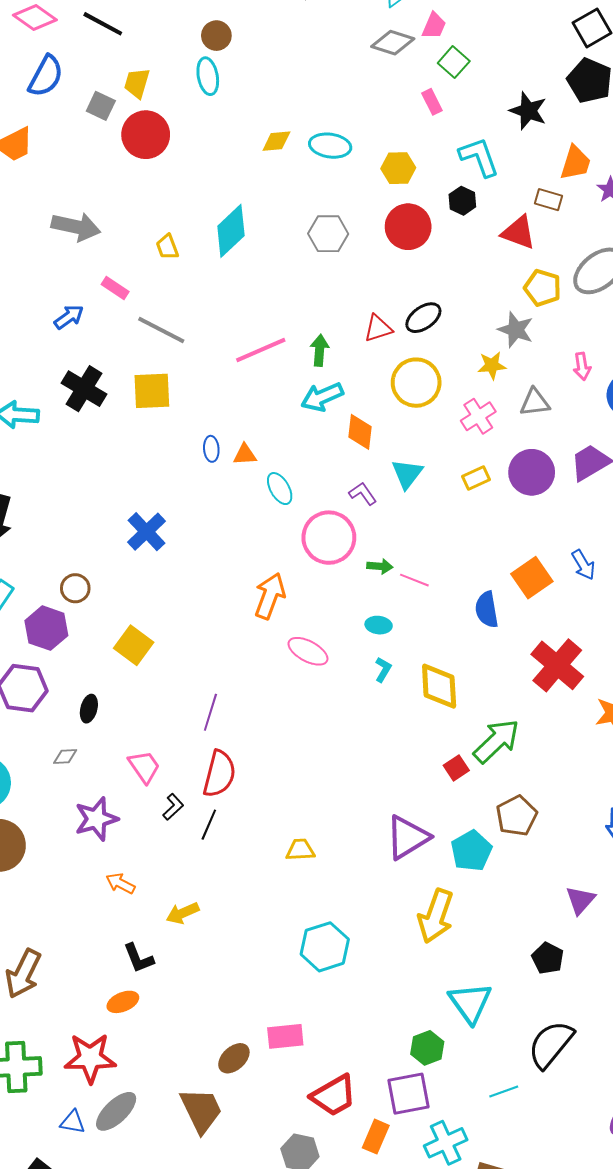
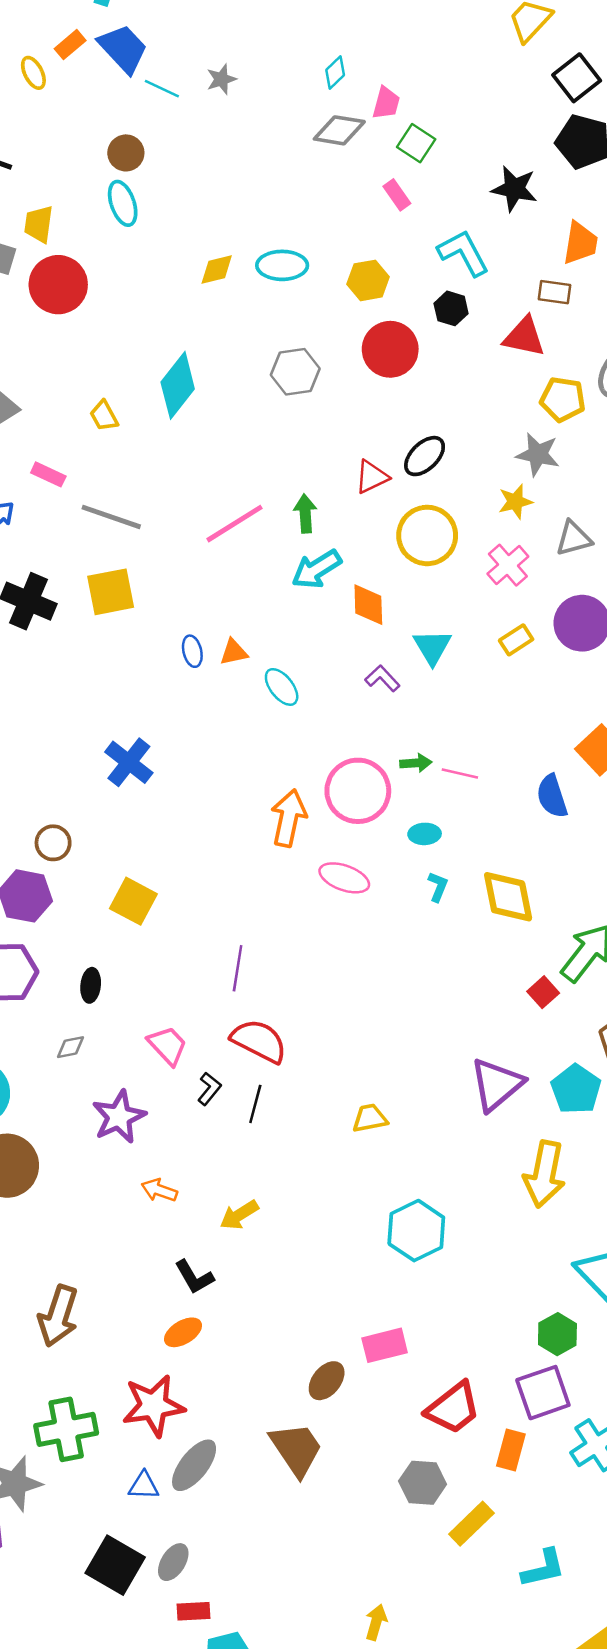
pink circle: (329, 538) -> (358, 791), moved
red semicircle: (219, 774) -> (259, 1041), turned -69

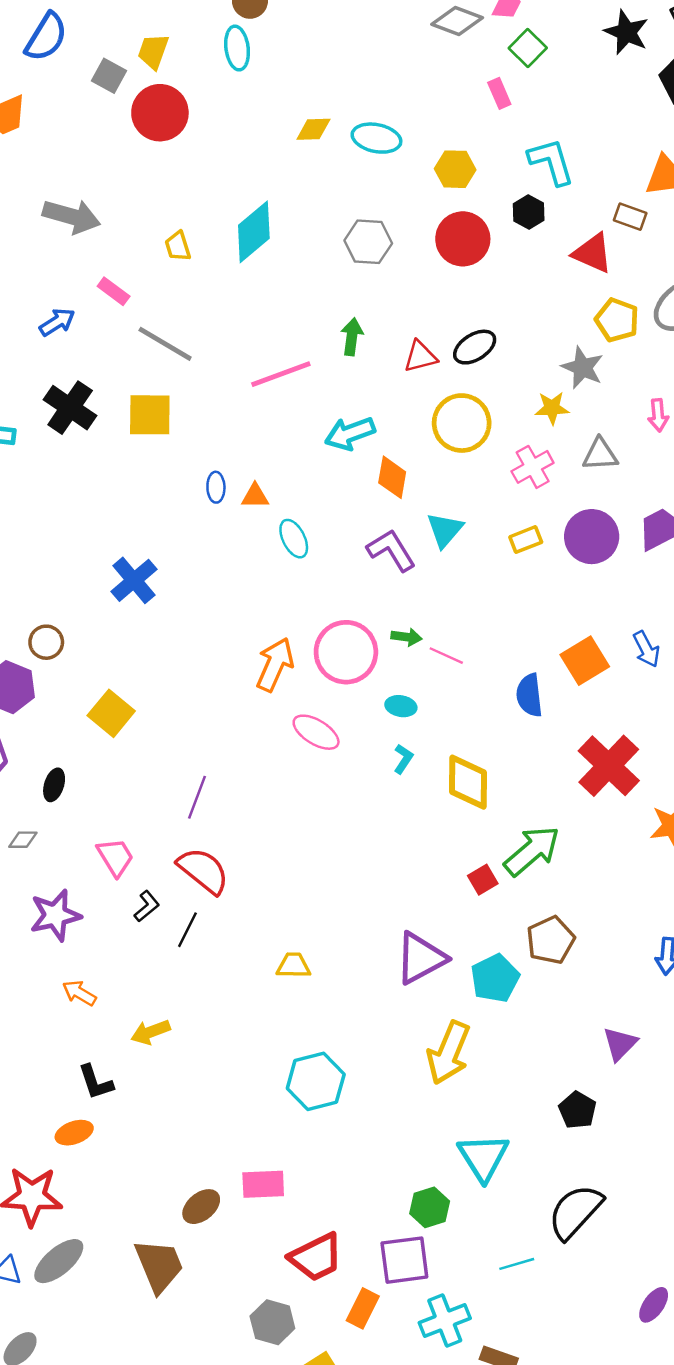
black star: (514, 189) -> (626, 32), moved
green arrow: (305, 514) -> (352, 337), moved
purple L-shape: (382, 678) -> (391, 550), size x1.5

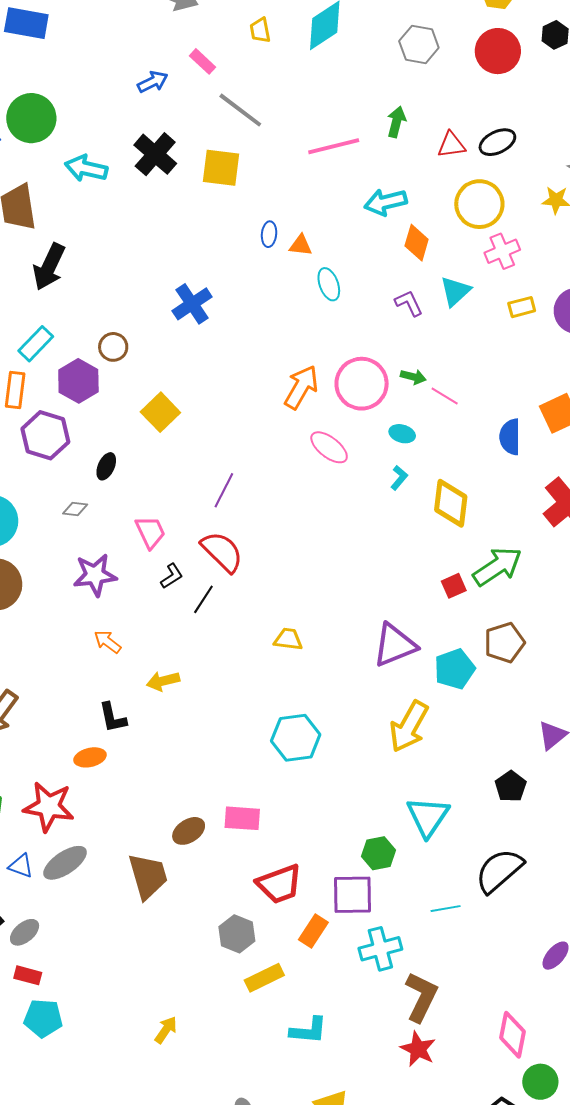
pink cross: (533, 467) -> (502, 251), moved
purple L-shape: (391, 550) -> (409, 303), size x0.7

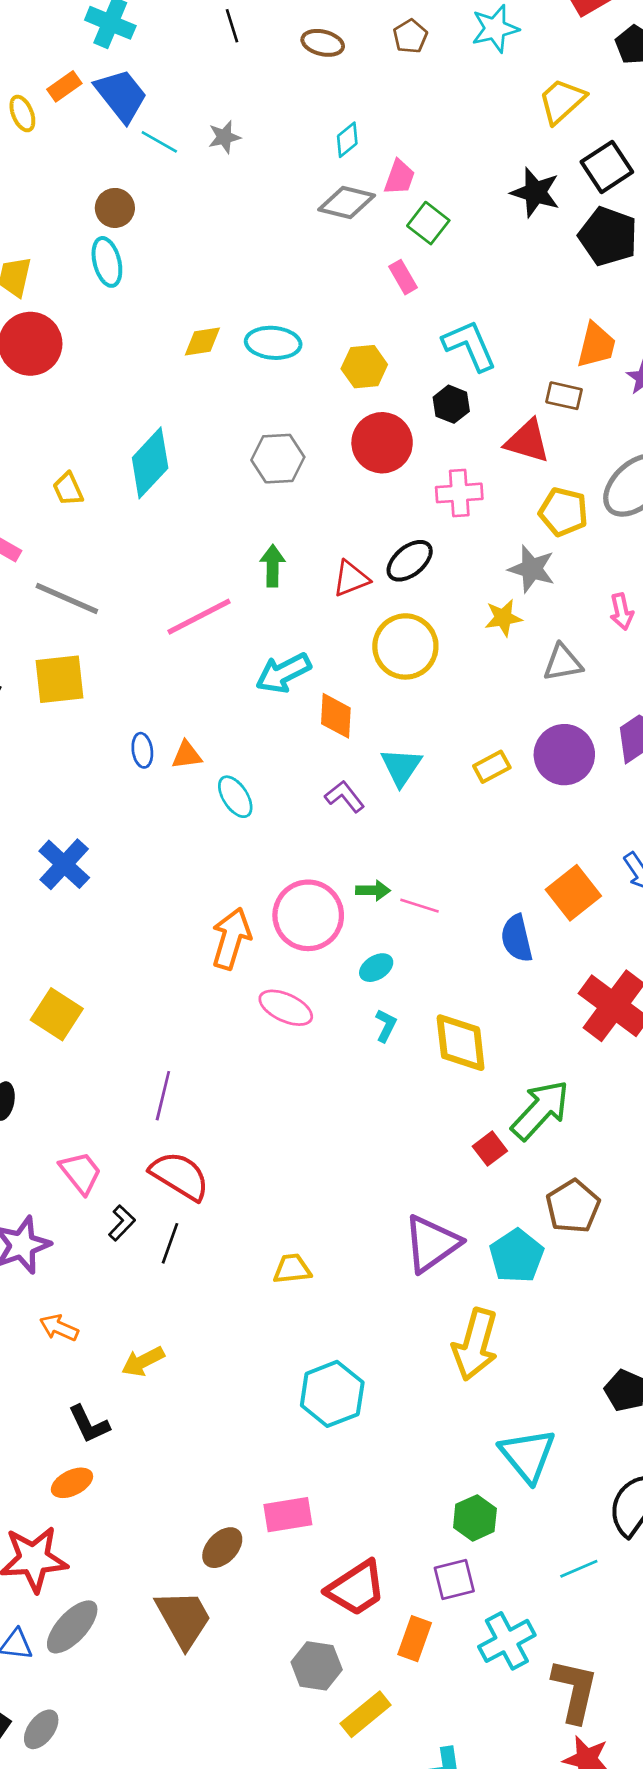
pink cross: (502, 251) -> (459, 493), moved, turned 32
cyan ellipse: (402, 434) -> (376, 968), turned -35
purple square: (353, 895) -> (454, 1580), size x0.7

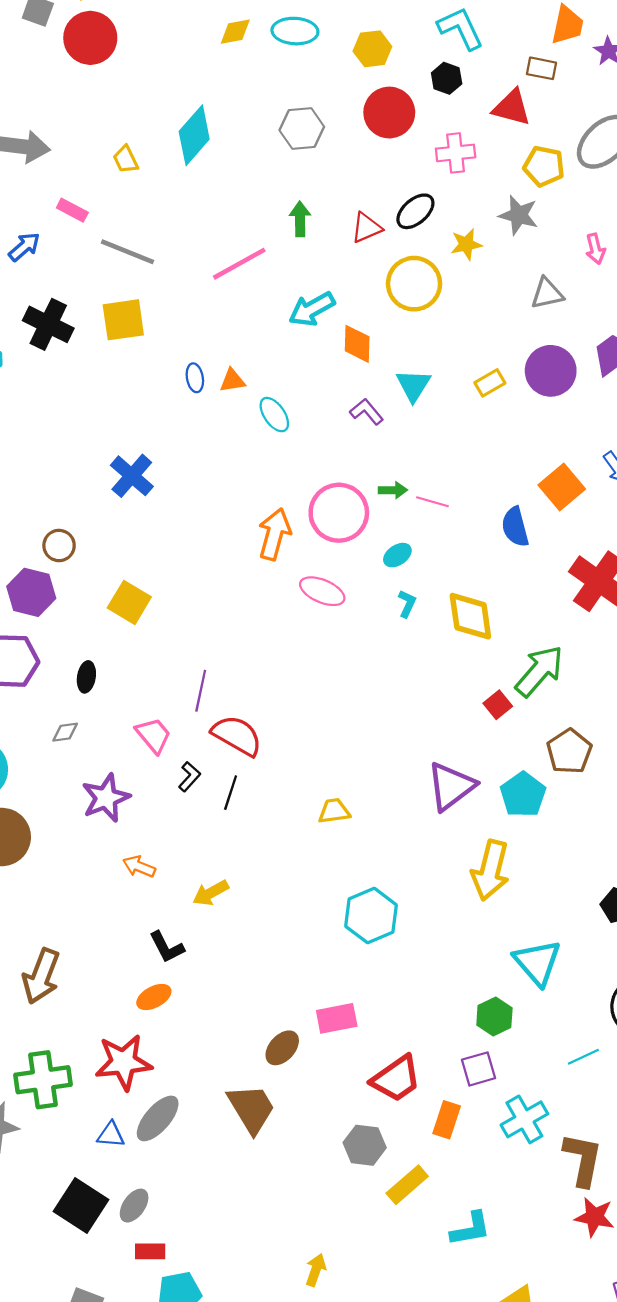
yellow star: (503, 618) -> (466, 244), moved
purple line: (163, 1096) -> (201, 691), moved

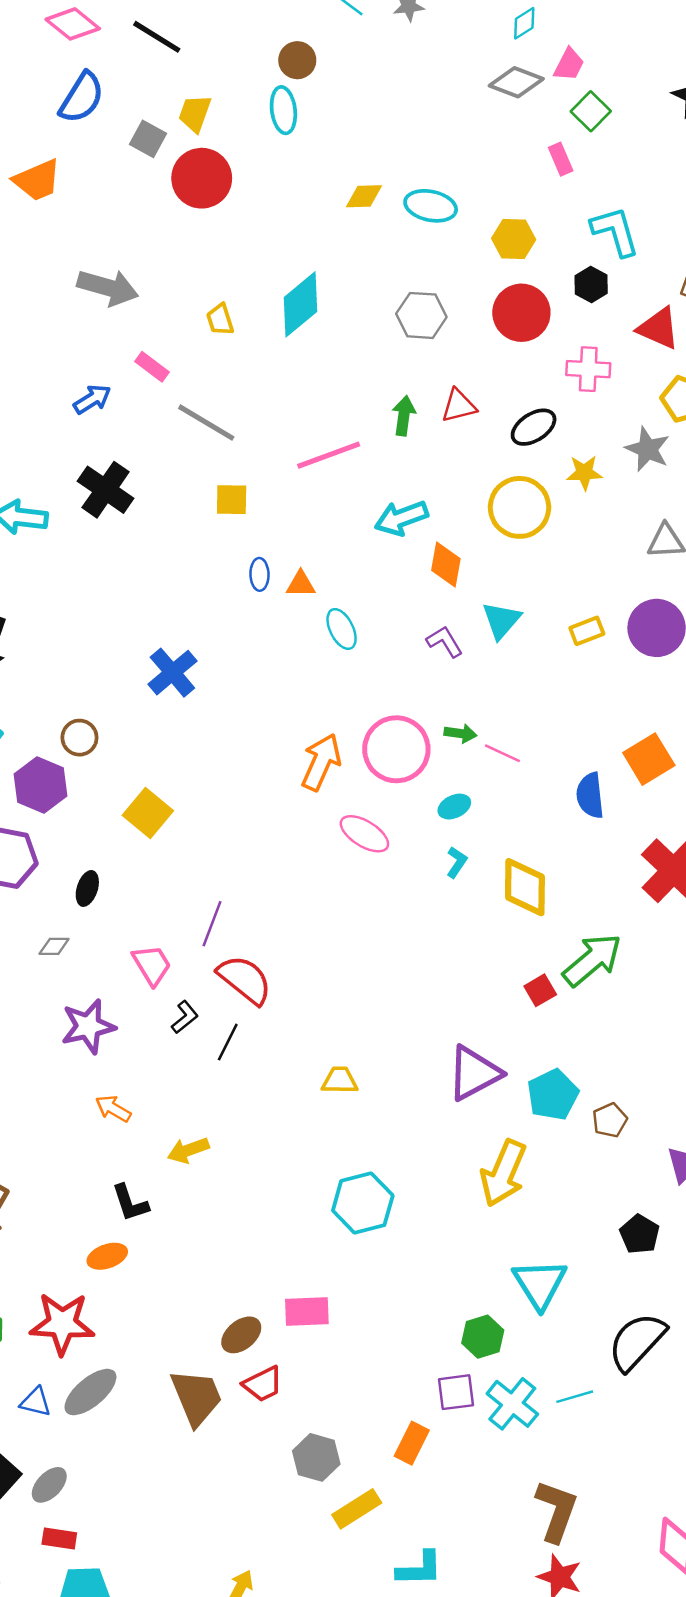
red triangle: (366, 228) -> (459, 406), moved
yellow square: (123, 320) -> (232, 500), moved, size x0.7
brown pentagon: (569, 751) -> (610, 1120), moved, size x0.7
red trapezoid: (396, 1079) -> (263, 1384), moved, size x0.7
cyan cross: (524, 1119) -> (512, 1404), moved, turned -30

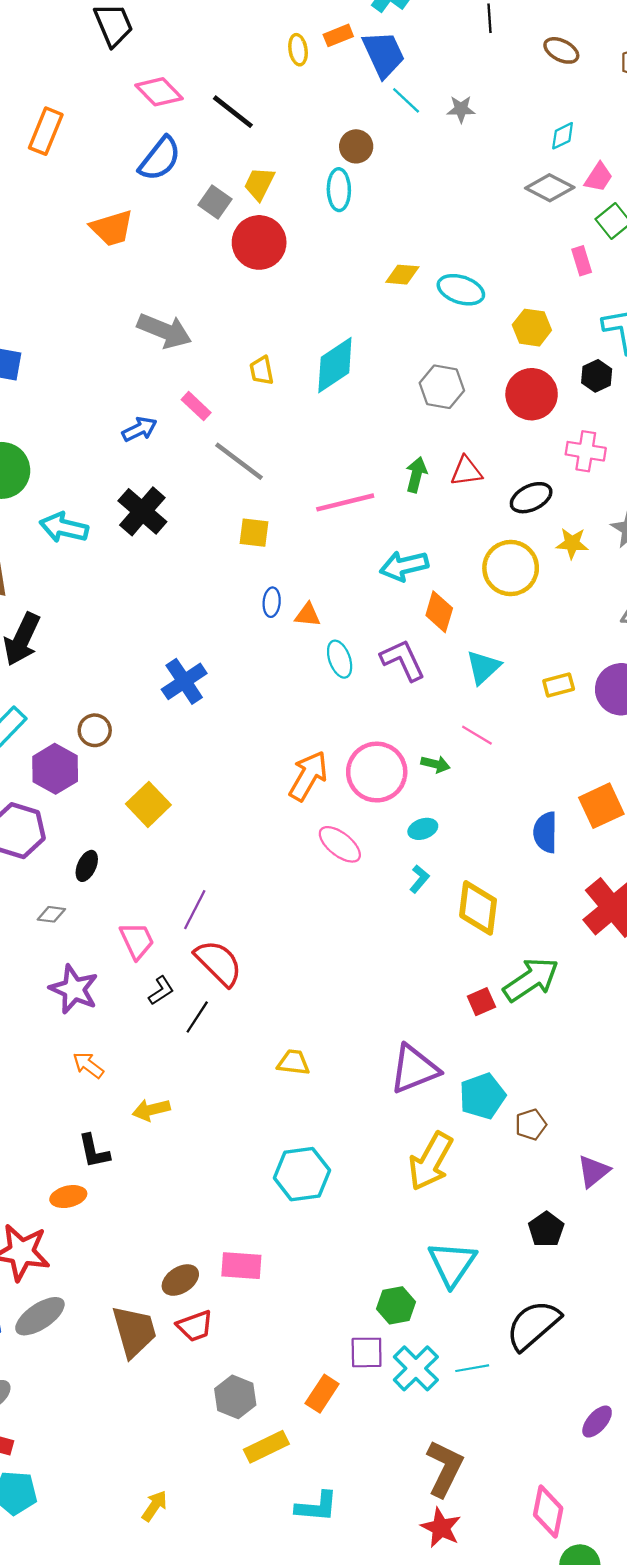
purple L-shape: (445, 642) -> (403, 660), moved, size x1.4
pink line: (502, 753) -> (477, 735), moved
purple star: (88, 1026) -> (74, 989), turned 30

